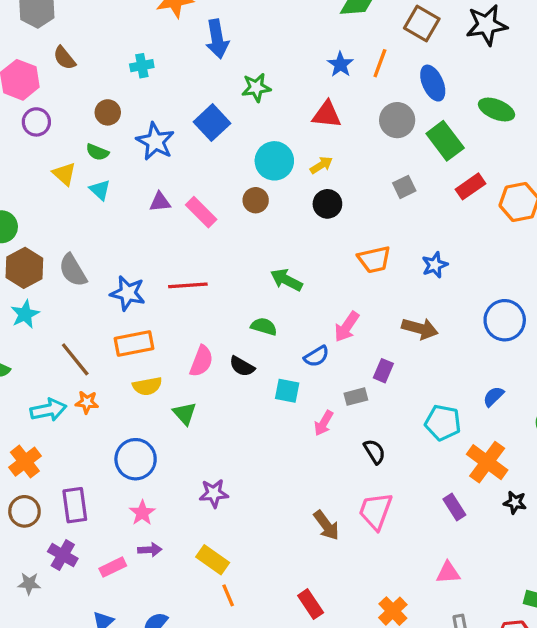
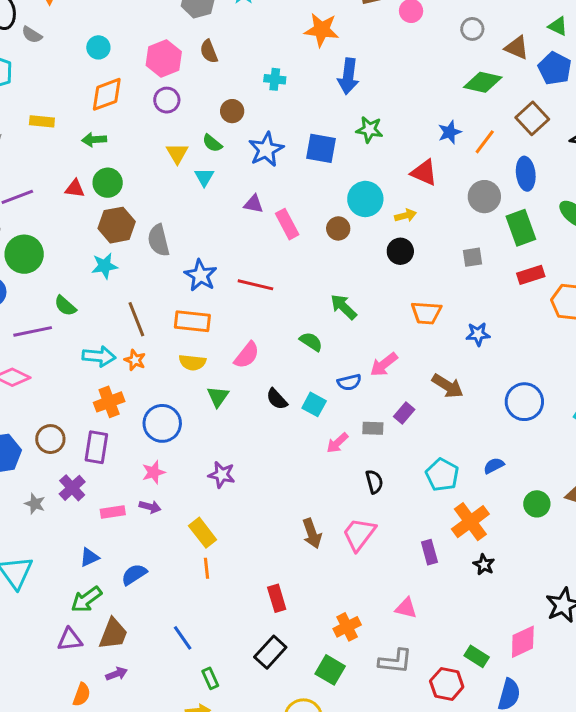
blue square: (212, 123) -> (321, 148), turned 36
black semicircle: (242, 366) -> (277, 399), moved
orange cross: (25, 462) -> (109, 402), moved

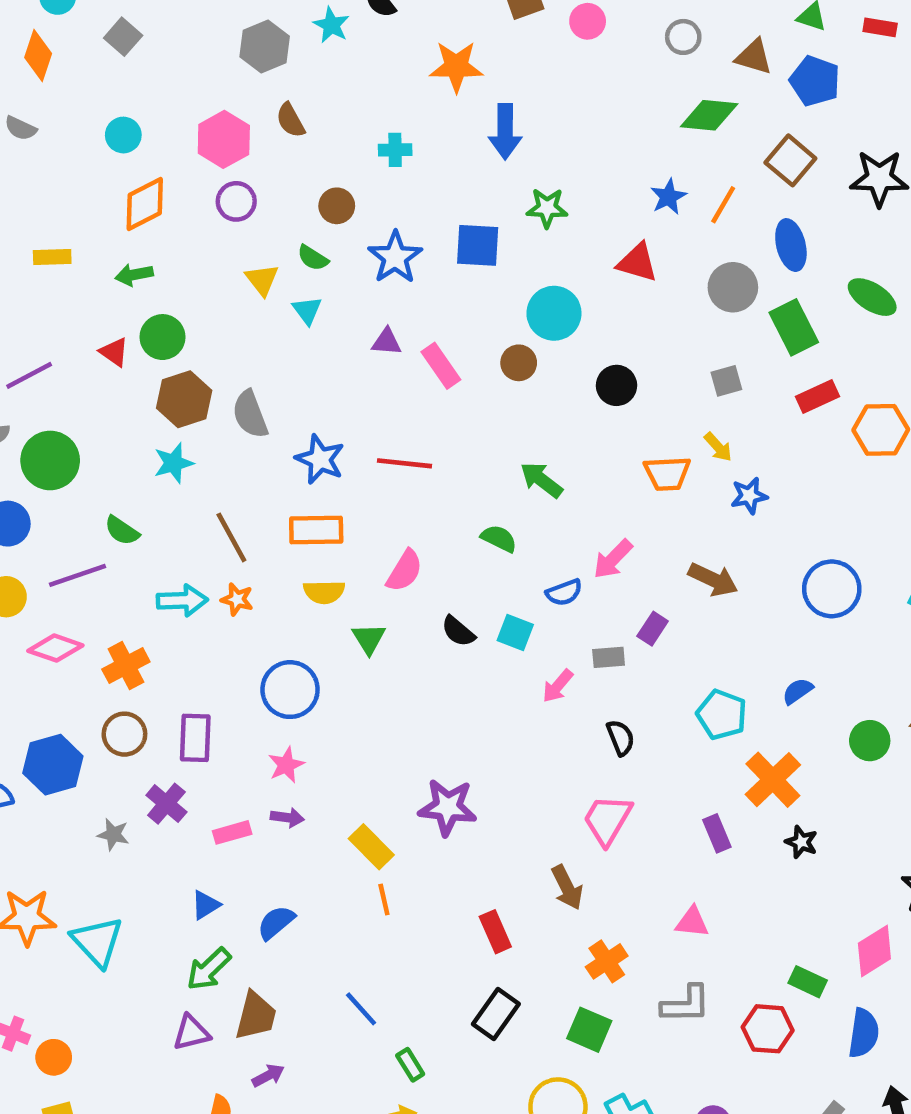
red triangle: (75, 189) -> (114, 352), turned 35
yellow arrow: (406, 215) -> (718, 447), moved, turned 70
orange cross: (109, 402) -> (126, 666), moved
purple star: (222, 475) -> (448, 807), moved, size x1.4
brown arrow: (312, 533) -> (567, 887), moved

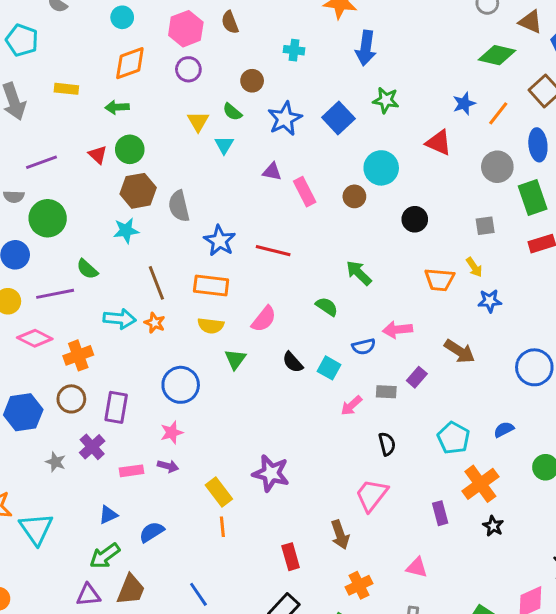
blue square: (478, 245) -> (338, 118), turned 36
pink arrow: (613, 559) -> (397, 330), turned 32

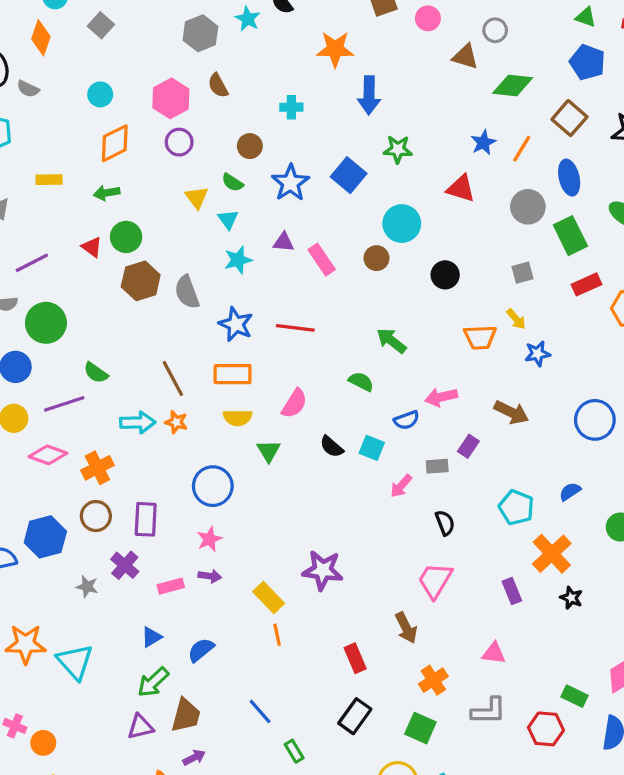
brown triangle: (530, 22) -> (465, 57), moved
cyan star: (126, 231) -> (238, 260), moved

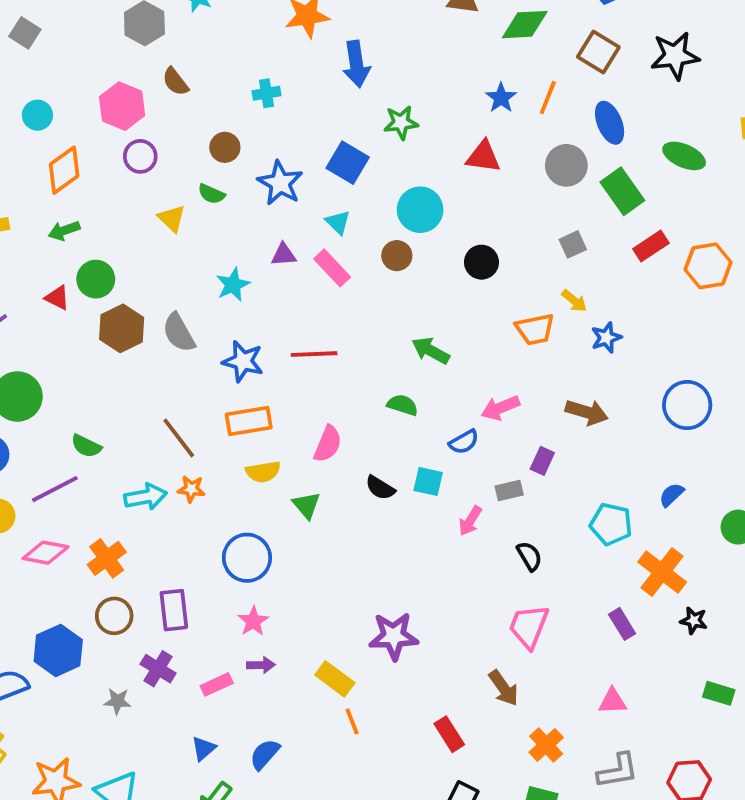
cyan triangle: (228, 219) -> (338, 222), moved
green rectangle: (574, 696) -> (719, 693), moved

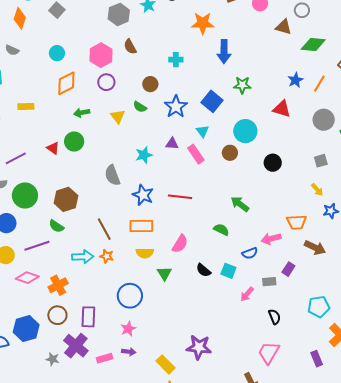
green arrow: (64, 231) -> (82, 113), moved
brown hexagon: (122, 328) -> (66, 199), moved
orange trapezoid: (535, 329) -> (296, 222), moved
cyan pentagon: (611, 524) -> (319, 307), turned -30
purple cross: (158, 669) -> (76, 346), size x1.4

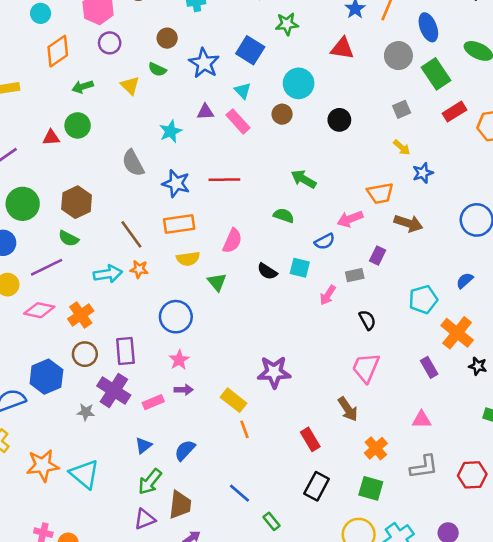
red triangle: (53, 148) -> (51, 137), turned -32

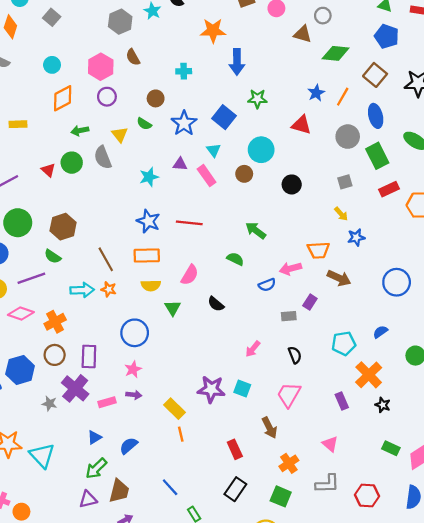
red triangle: (51, 137) -> (48, 170), turned 40
gray semicircle: (133, 163) -> (103, 157), moved
cyan square: (300, 268) -> (242, 389), moved
pink arrow: (328, 295) -> (253, 349), moved
pink triangle: (422, 420) -> (330, 444), turned 35

